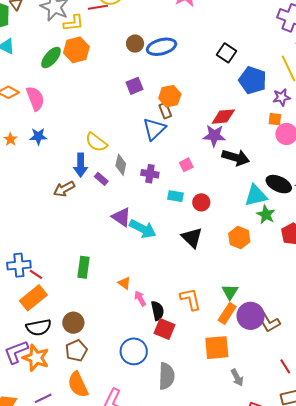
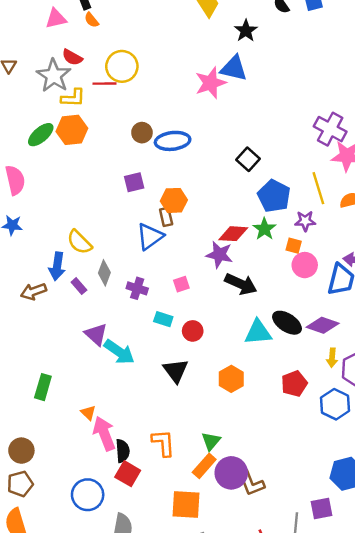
green star: (266, 215) -> (264, 229), moved
pink arrow: (140, 298) -> (104, 433), size x1.8

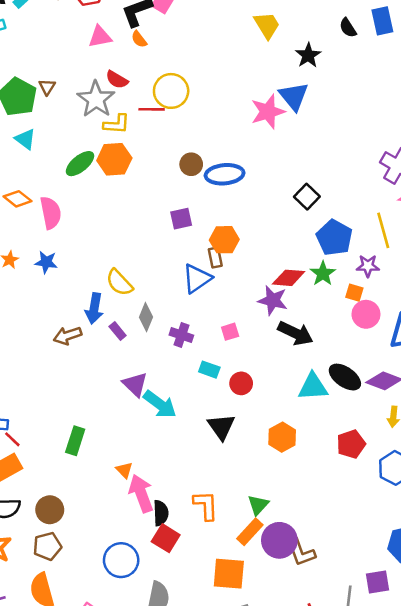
blue triangle: (234, 68) -> (294, 96), turned 36

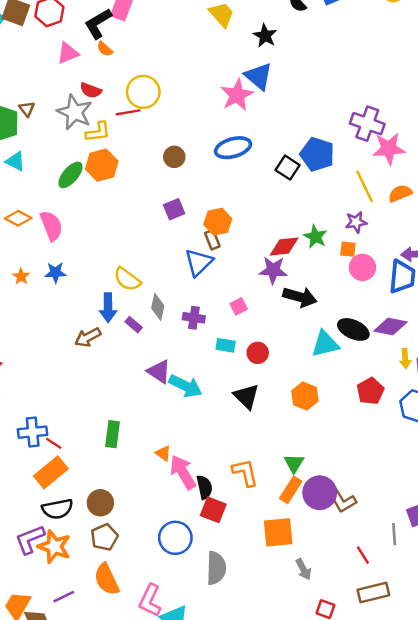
blue ellipse: (225, 174) -> (233, 148), moved
blue pentagon: (334, 238) -> (317, 154), moved

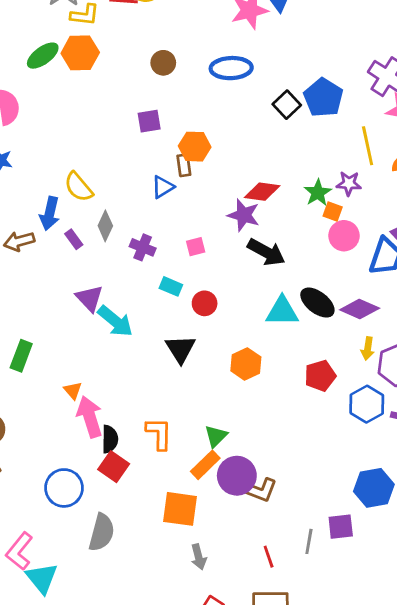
green star: (315, 237) -> (318, 193), moved
blue triangle: (199, 262) -> (163, 187), size x0.7
brown L-shape: (342, 500) -> (259, 490), turned -52

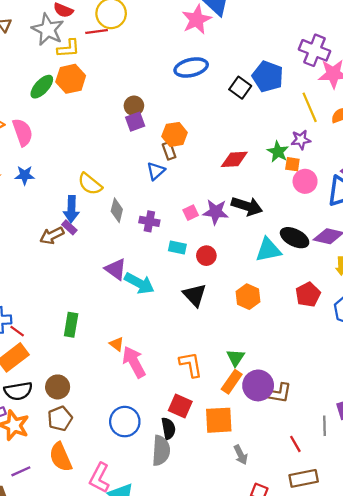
brown circle: (163, 63) -> (134, 106), moved
purple star: (244, 215) -> (216, 212), moved
purple rectangle: (74, 239) -> (69, 227), moved
black semicircle: (110, 439) -> (168, 428), moved
red square: (114, 467) -> (180, 406), moved

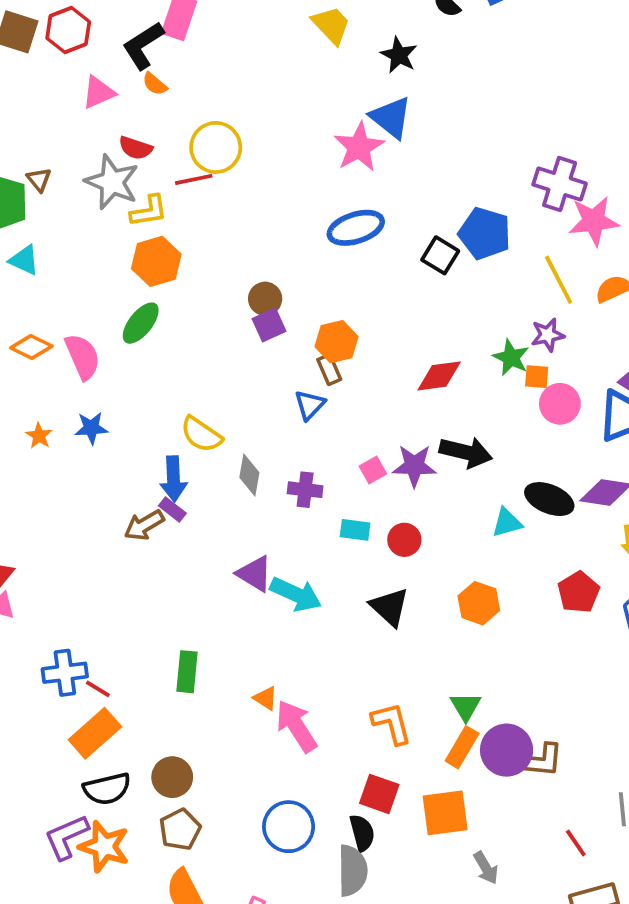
green ellipse: (42, 87) -> (141, 323), moved
cyan triangle: (268, 250) -> (507, 523), size x0.7

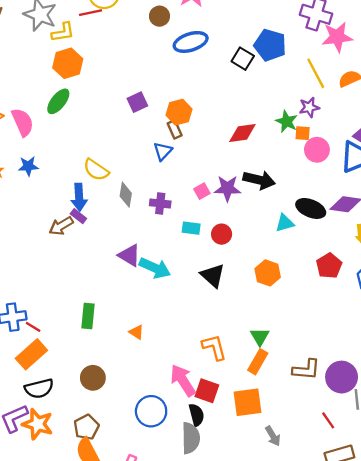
brown circle: (265, 299) -> (159, 16), moved
pink arrow: (296, 726) -> (183, 380), moved
purple circle: (507, 750) -> (342, 377), moved
brown circle: (172, 777) -> (93, 378), moved
brown pentagon: (180, 829) -> (86, 427), moved

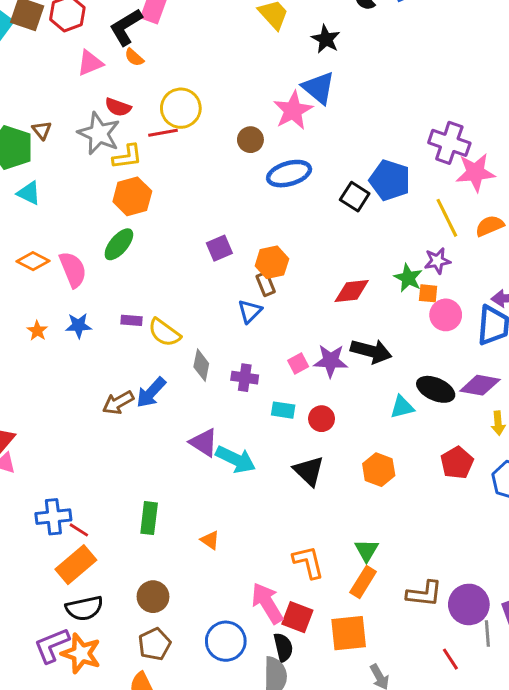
blue arrow: (79, 197) -> (151, 392), moved, turned 44
purple rectangle: (78, 216) -> (132, 320), moved, turned -35
brown pentagon: (86, 427) -> (155, 644), moved

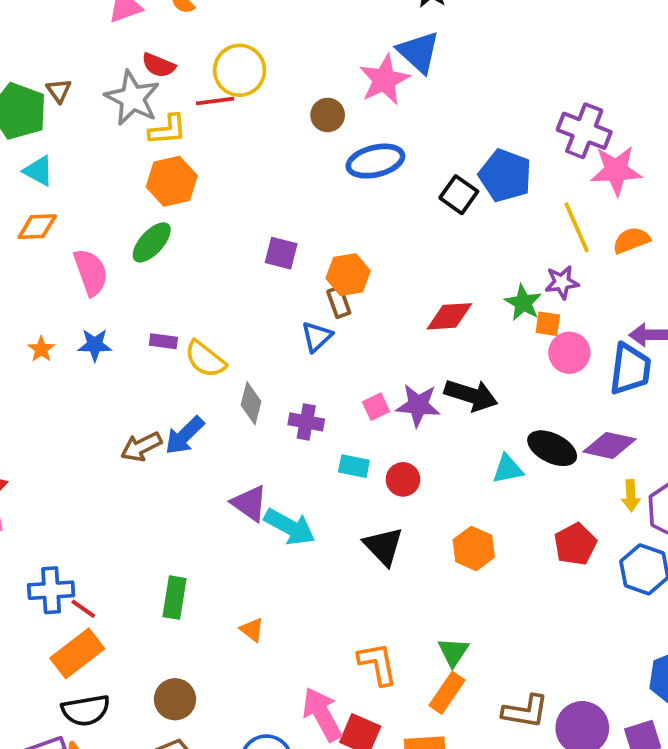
purple square: (219, 248) -> (281, 253), turned 35
orange diamond: (33, 261) -> (37, 227), moved, turned -32

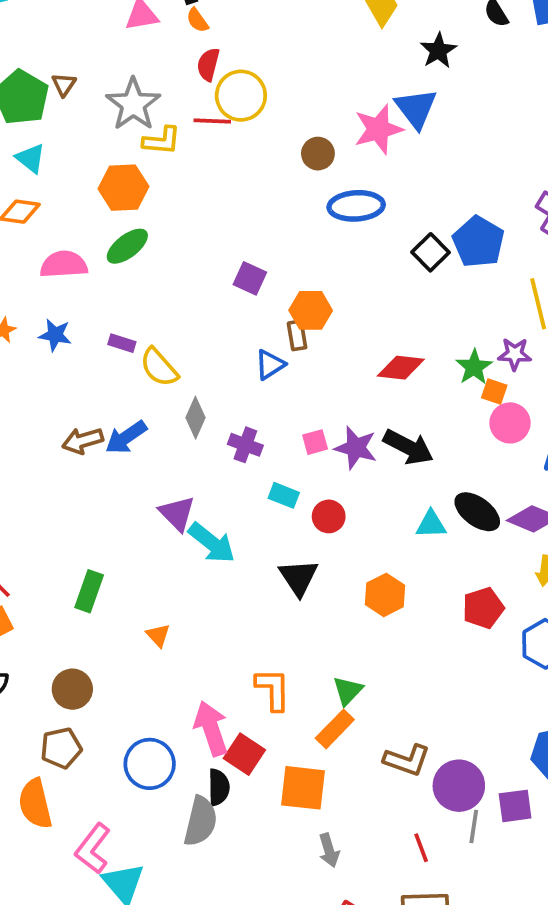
red semicircle: (159, 65) -> (208, 64), moved, turned 72
orange hexagon: (172, 181) -> (123, 188), moved
pink semicircle: (91, 272) -> (64, 265), turned -84

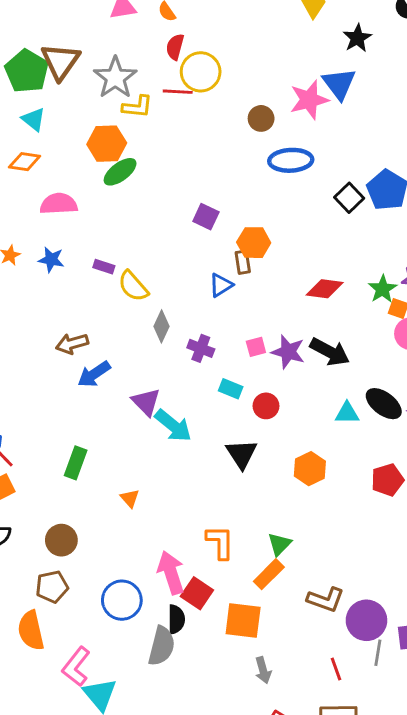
brown triangle: (64, 85) -> (61, 61), size x2.0
green ellipse: (127, 246) -> (120, 172), moved
blue arrow: (126, 437) -> (94, 374), moved

